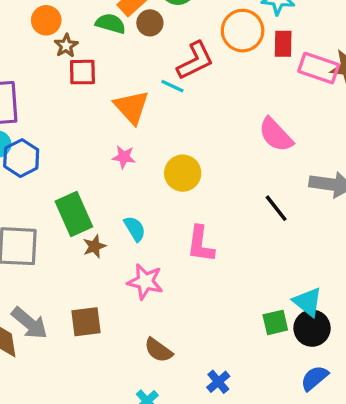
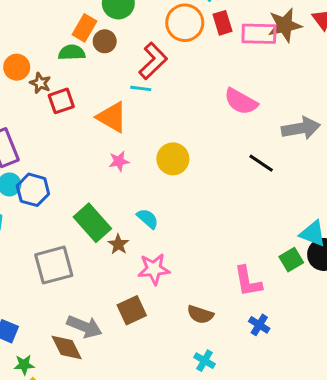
pink L-shape: (201, 244) -> (248, 281), moved
pink star: (145, 282) -> (154, 269), moved

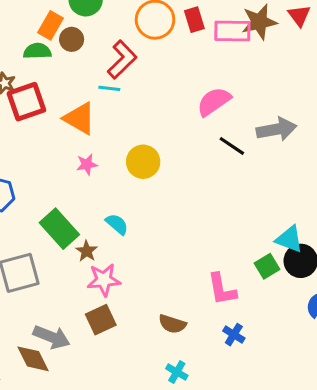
red square: (61, 101) -> (26, 102), size x1.4
pink semicircle: (241, 101) -> (214, 102), turned 116
black line: (261, 163) -> (232, 146), moved
pink star: (154, 269) -> (104, 280), moved

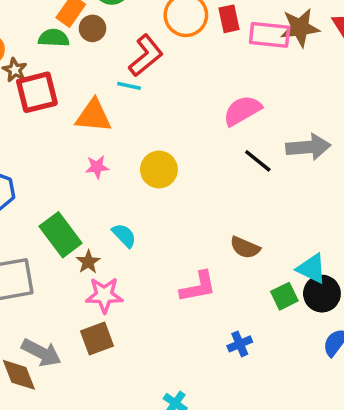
orange triangle: (80, 118) -> (93, 116), turned -30
pink L-shape: (222, 289) -> (198, 287), moved, turned -96
brown semicircle: (172, 324) -> (245, 248), moved
blue cross: (234, 335) -> (240, 344), moved, turned 30

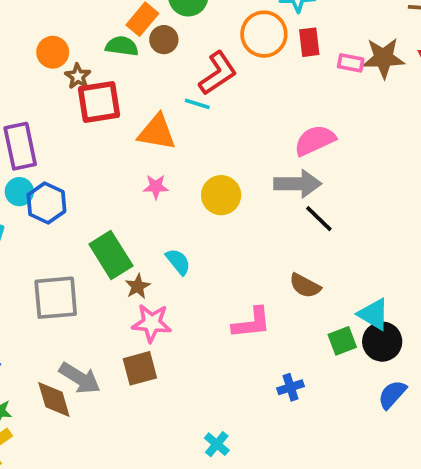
pink rectangle: (270, 35) -> (351, 63), size x0.6
gray arrow: (308, 147) -> (298, 184), moved
black line: (258, 161) -> (319, 219), moved

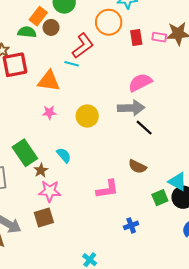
red rectangle: (309, 42) -> (136, 37), moved

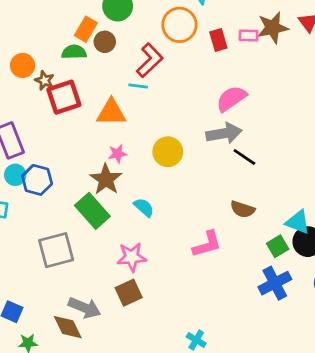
brown star: (41, 170) -> (106, 179), moved, size x1.6
blue cross: (131, 225) -> (275, 283), moved, size x1.6

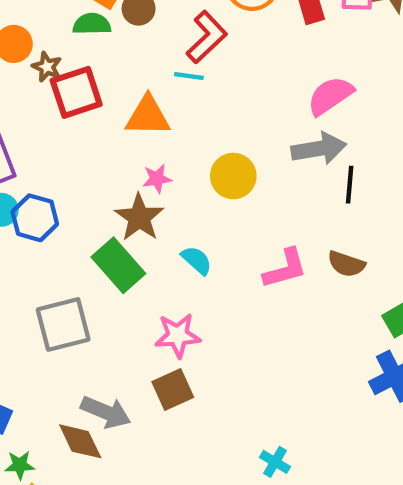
black line: (244, 157) -> (350, 185), turned 60
pink L-shape: (207, 244) -> (285, 269), moved

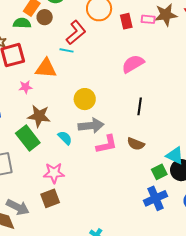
gray arrow: (319, 149) -> (91, 126), moved
pink star: (157, 179) -> (25, 87), moved
brown star: (139, 217) -> (39, 116), turned -30

